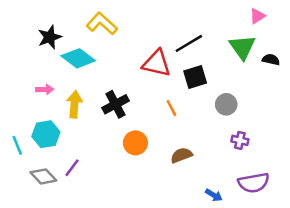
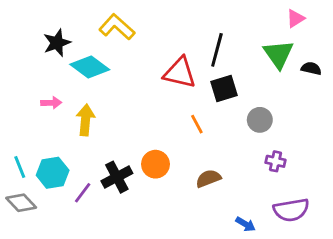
black line: (189, 43) -> (217, 50), turned -44
black cross: (116, 104) -> (117, 177), moved
cyan hexagon: (46, 134) -> (53, 173), moved
gray diamond: (43, 176) -> (21, 203), moved

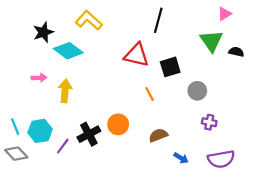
black line: (217, 50) -> (158, 20), moved
blue arrow: (246, 224) -> (181, 158), moved

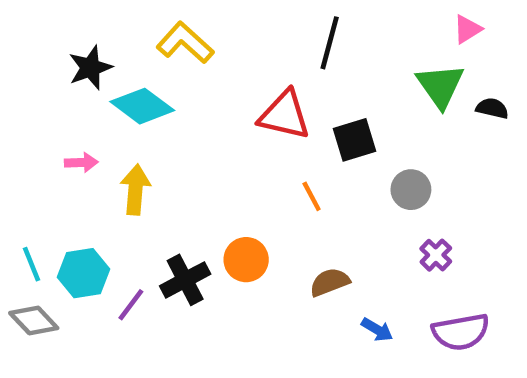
purple cross: (209, 122) -> (436, 255), turned 32

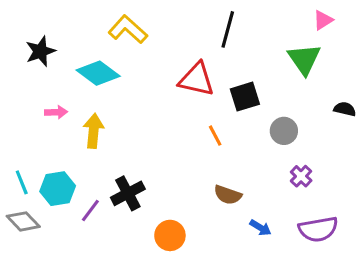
black star: (90, 68) -> (40, 51), moved
black semicircle: (492, 108) -> (345, 109), moved
orange circle: (246, 260) -> (170, 235), moved
brown semicircle: (330, 282) -> (228, 195), turned -140

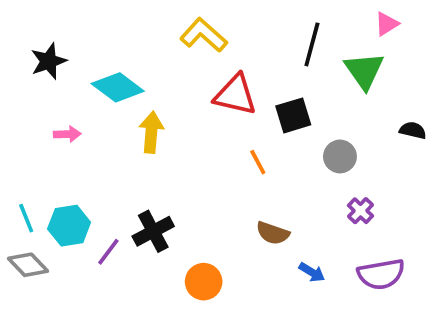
yellow L-shape: (128, 29) -> (204, 35), moved
black line: (228, 29) -> (312, 44), moved
yellow arrow: (93, 131) -> (151, 132), moved

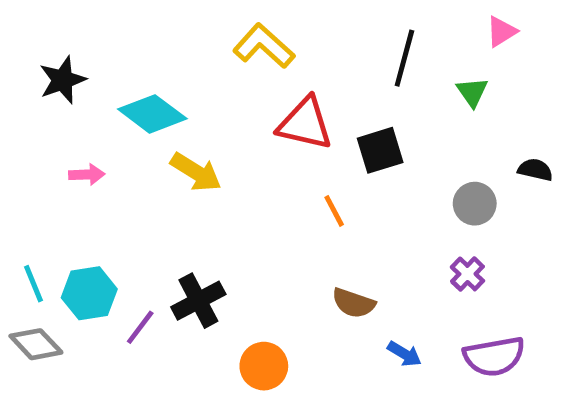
green triangle: (364, 71) -> (472, 92), size x0.6
yellow arrow: (151, 132) -> (196, 172), turned 117
gray circle: (340, 156) -> (475, 204), moved

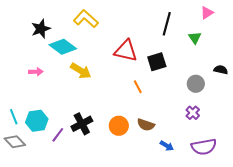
yellow L-shape: (264, 46) -> (86, 19), moved
black star: (63, 80) -> (41, 29), moved
orange circle: (264, 366) -> (119, 126), moved

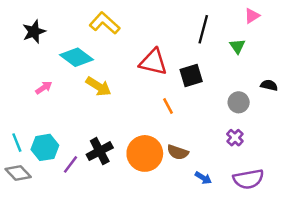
black star: (41, 29) -> (34, 32), moved
pink arrow: (36, 72) -> (44, 88), turned -32
orange circle: (119, 126) -> (145, 153), size x1.5

